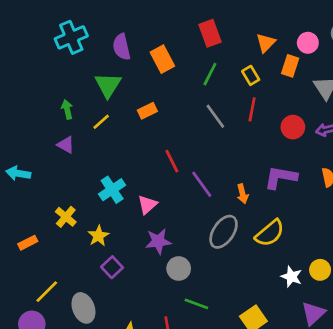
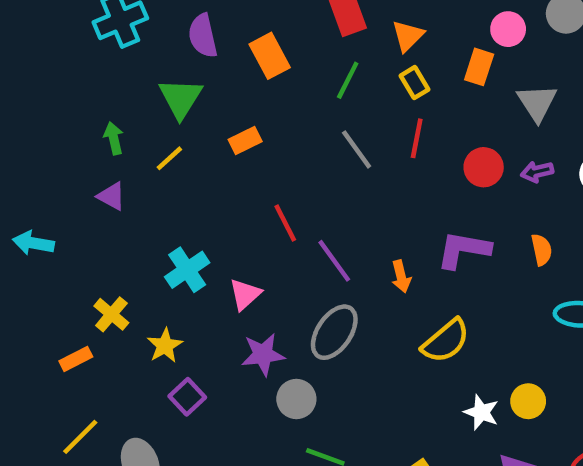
orange triangle: (266, 43) -> (408, 36), moved
gray ellipse: (224, 232) -> (334, 332), moved
orange rectangle: (28, 243) -> (76, 359), moved

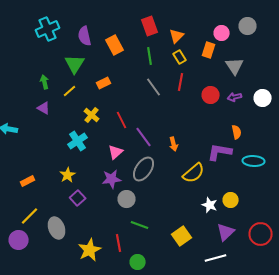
green line: (348, 80) -> (150, 56), turned -36
purple L-shape: (464, 250) -> (220, 152), moved
pink triangle: (245, 294) -> (116, 152), moved
yellow cross: (111, 314) -> (92, 115), moved

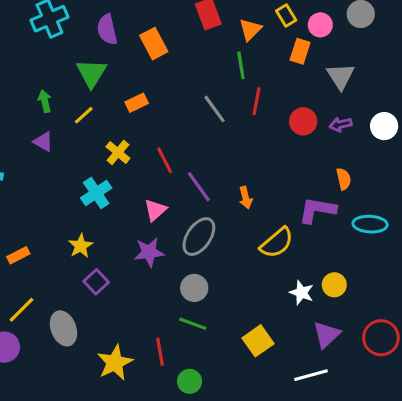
green line: (150, 56) -> (241, 65), moved
yellow rectangle: (180, 57) -> (286, 16), moved
gray circle: (127, 199) -> (194, 288), moved

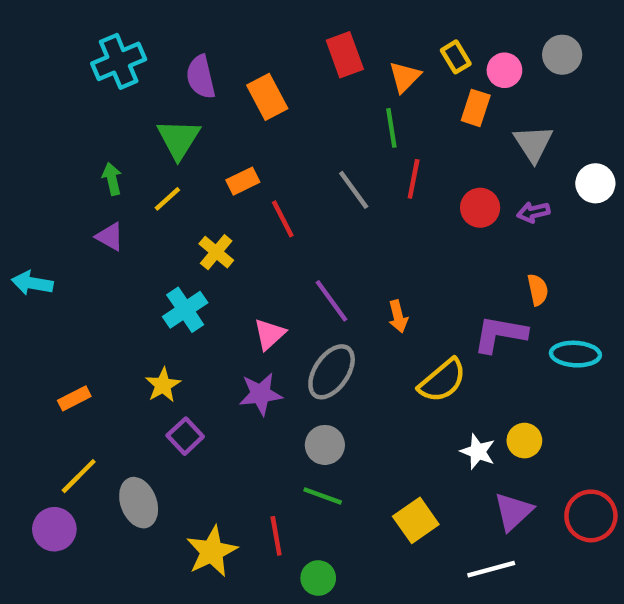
white circle: (384, 126) -> (595, 183), moved
red line: (165, 160) -> (283, 219), moved

